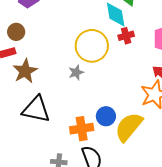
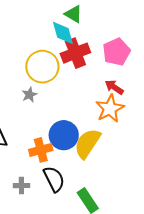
red cross: (126, 36) -> (75, 53), size x1.8
blue circle: (106, 116) -> (64, 135), size x1.5

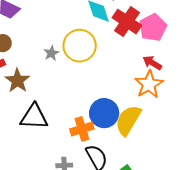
red cross: (75, 53) -> (127, 22), moved, turned -32
gray star: (29, 95) -> (51, 53), moved

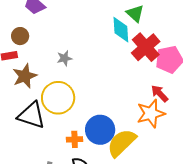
yellow circle: (80, 46) -> (58, 98), moved
orange cross: (82, 129) -> (75, 139), size x0.7

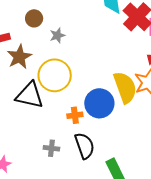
brown circle: (20, 36) -> (34, 18), moved
yellow semicircle: (122, 143) -> (125, 87), moved, turned 120

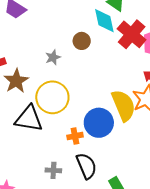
brown circle: (34, 18) -> (82, 41), moved

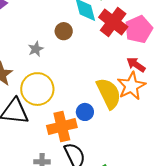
blue circle: (99, 123) -> (85, 112), size x0.6
orange cross: (75, 136) -> (62, 127), size x1.8

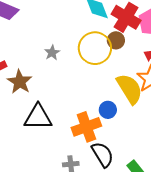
brown circle: (64, 31) -> (116, 40), moved
yellow circle: (37, 89) -> (95, 48), moved

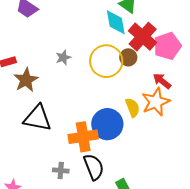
yellow semicircle: (130, 89) -> (133, 107), size x0.6
blue circle: (108, 110) -> (107, 124), size x1.8

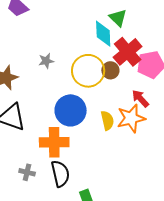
blue circle: (107, 124) -> (71, 110), moved

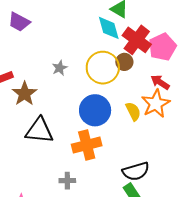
black semicircle: (60, 174) -> (136, 171), moved, turned 100

